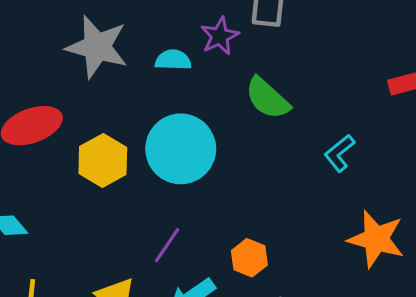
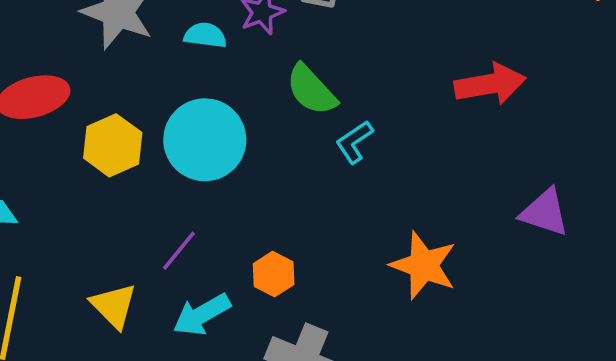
cyan L-shape: (339, 153) -> (354, 142), moved

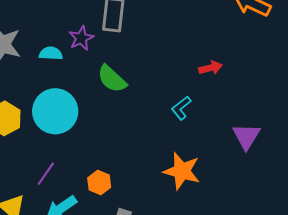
red arrow: (490, 84) -> (211, 68), size x0.6
cyan L-shape: (354, 142) -> (181, 108), moved
purple triangle: (545, 212) -> (246, 136), turned 48

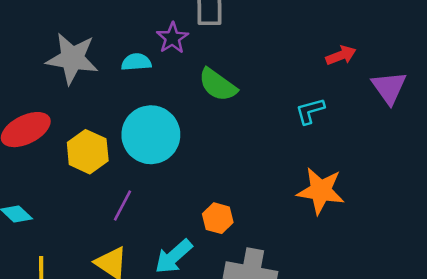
cyan L-shape: (181, 108) -> (310, 111), turned 30
purple triangle: (246, 136) -> (389, 88), moved
purple line: (46, 174) -> (122, 205), moved

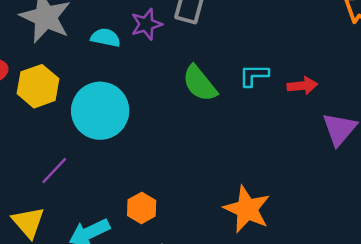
green semicircle: (218, 85) -> (200, 83), moved
cyan L-shape: (310, 111) -> (254, 75), moved
yellow hexagon: (88, 152) -> (38, 86), moved

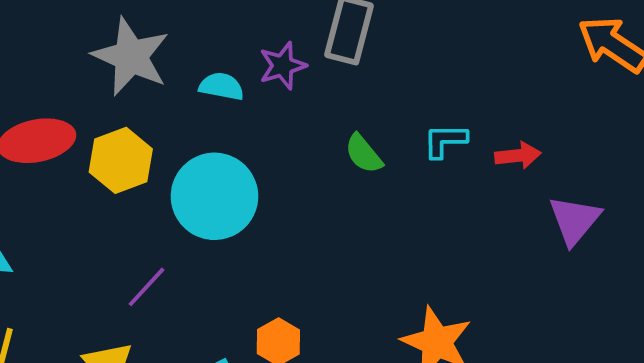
green semicircle: (200, 83) -> (364, 154), size x0.7

